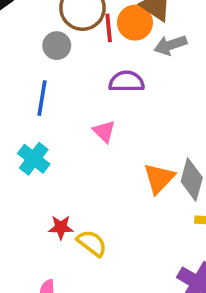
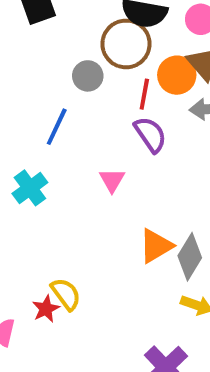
red line: (109, 28) -> (144, 94), moved
purple semicircle: (126, 82) -> (150, 134), turned 40
red star: (61, 227) -> (46, 309), moved, turned 30

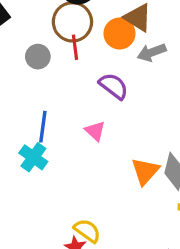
gray circle: (88, 76) -> (38, 57), moved
red line: (144, 94) -> (75, 47), moved
blue line: (57, 127) -> (43, 127), moved

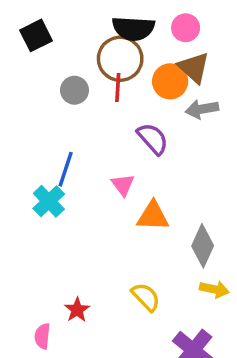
orange triangle: (145, 171) -> (153, 216), moved, turned 40
yellow semicircle: (87, 231) -> (146, 297), moved

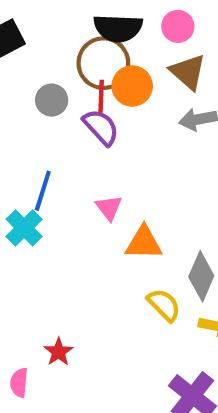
orange circle: (170, 81) -> (132, 86), moved
purple semicircle: (153, 139) -> (101, 127), moved
yellow semicircle: (146, 297) -> (164, 305), moved

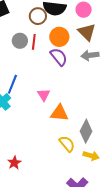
brown circle: (103, 63) -> (38, 16), moved, size x0.7
red line: (101, 96) -> (34, 42), moved
purple semicircle: (101, 127) -> (59, 57), moved

